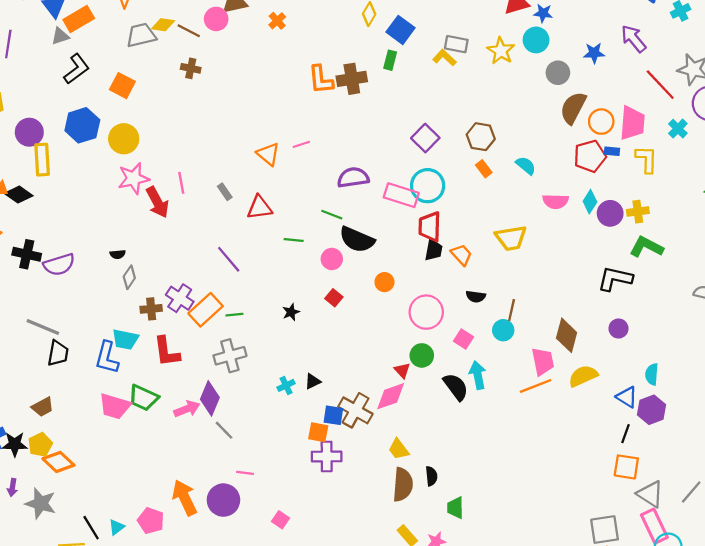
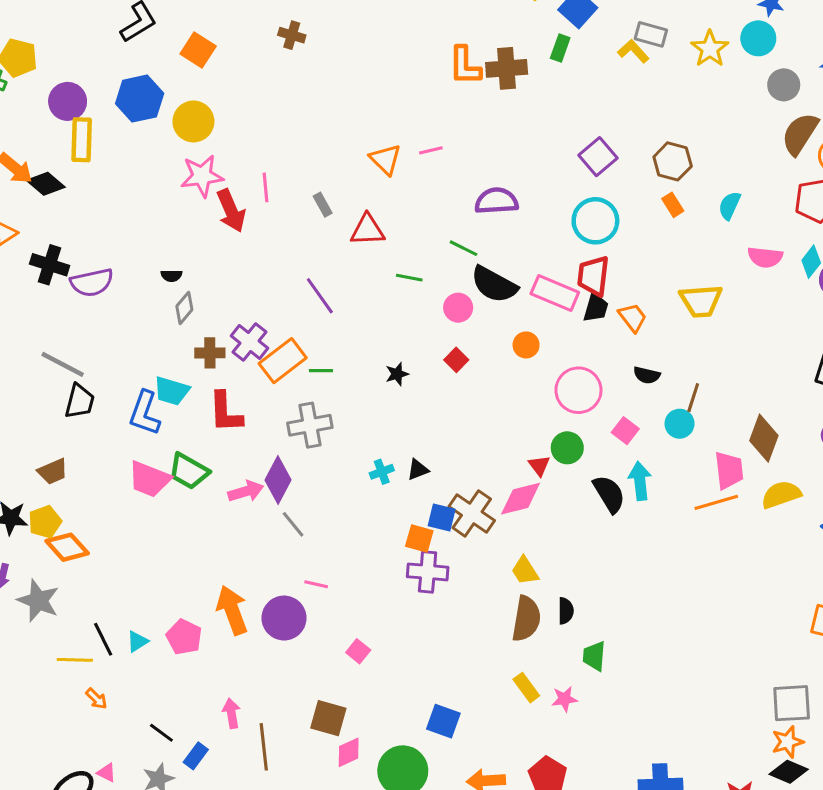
cyan semicircle: (526, 166) -> (730, 206), turned -110
pink rectangle: (401, 195) -> (555, 293), moved

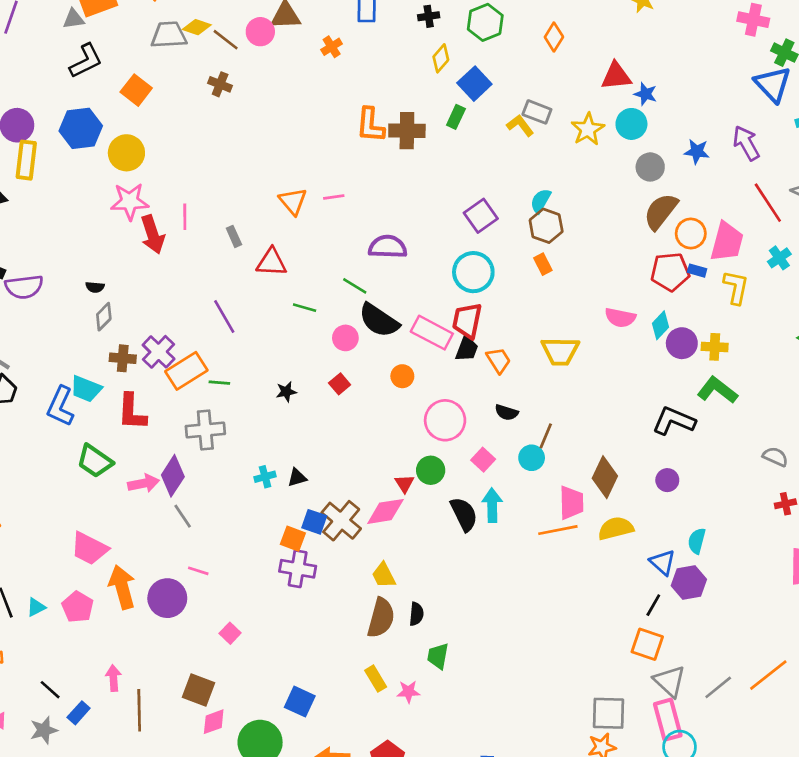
cyan semicircle: (730, 206) -> (541, 201), moved
pink trapezoid: (149, 479) -> (89, 549), moved

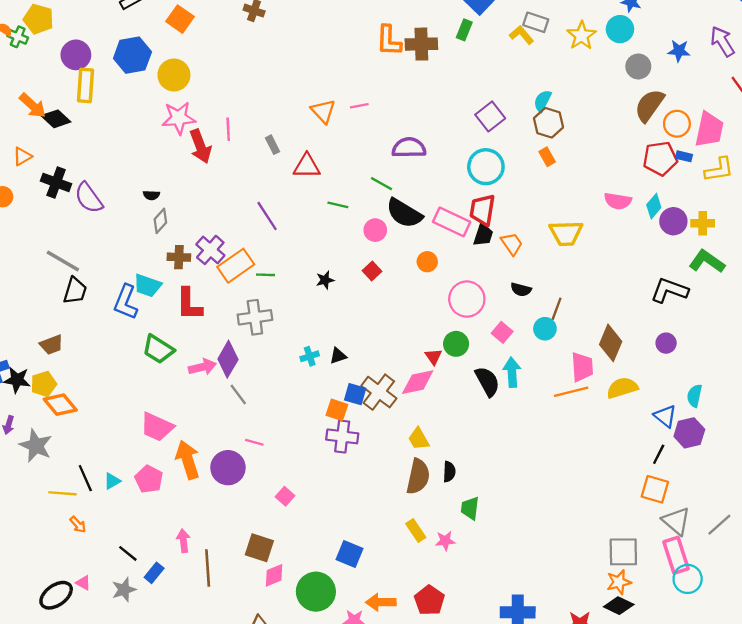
purple semicircle: (24, 287) -> (89, 198), turned 64
yellow L-shape: (736, 287) -> (719, 170), turned 72

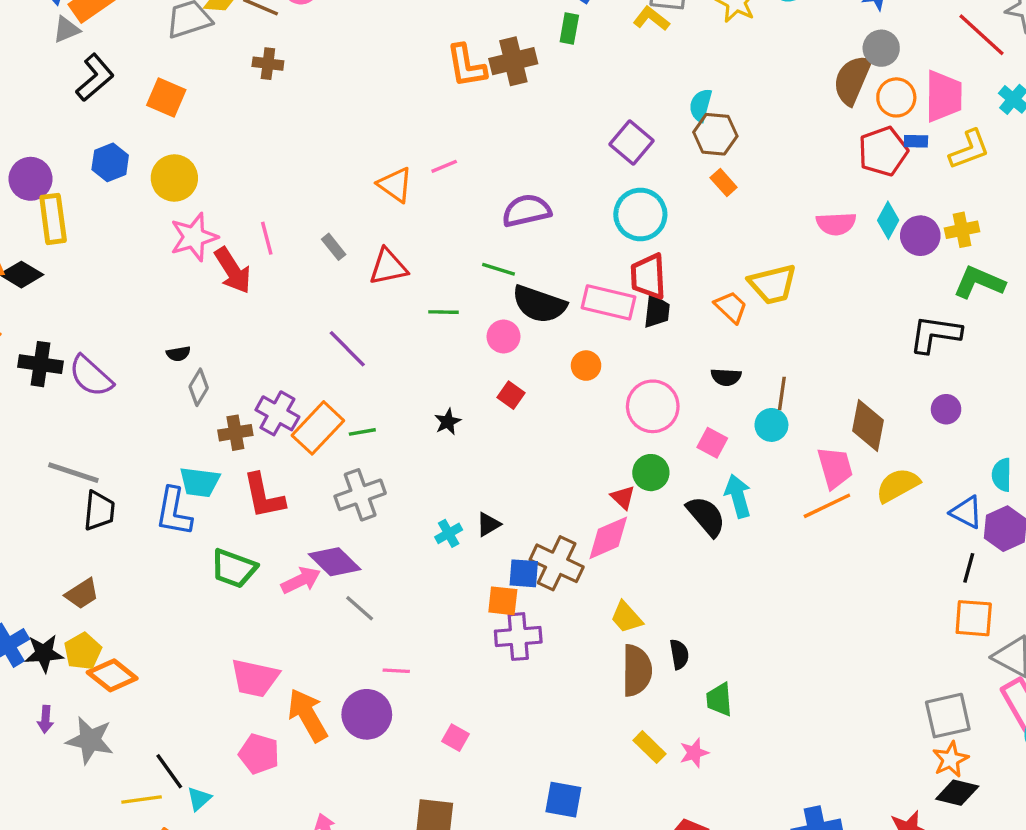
blue hexagon: (132, 55) -> (110, 162), size x0.7
gray circle: (638, 66) -> (881, 48), moved
orange trapezoid: (512, 244) -> (731, 307), moved
purple diamond: (228, 359) -> (335, 562), turned -64
cyan triangle: (112, 481) -> (199, 799), moved

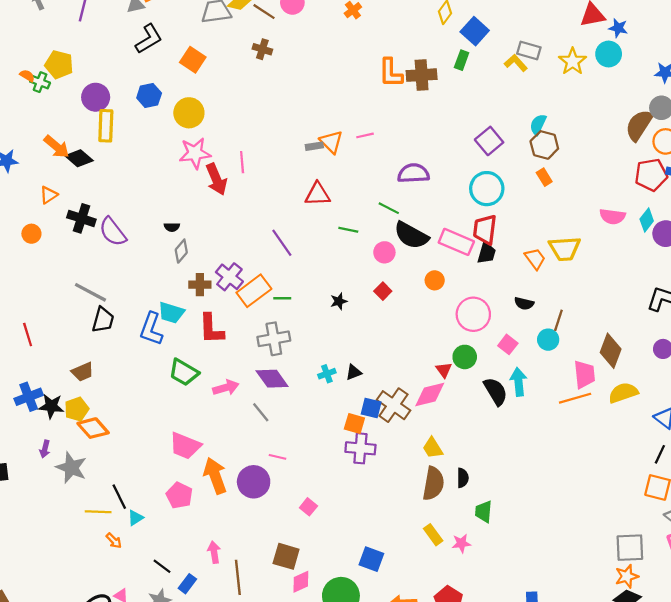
gray rectangle: (334, 247) -> (314, 146), moved, turned -70
purple diamond: (335, 562) -> (272, 379), moved

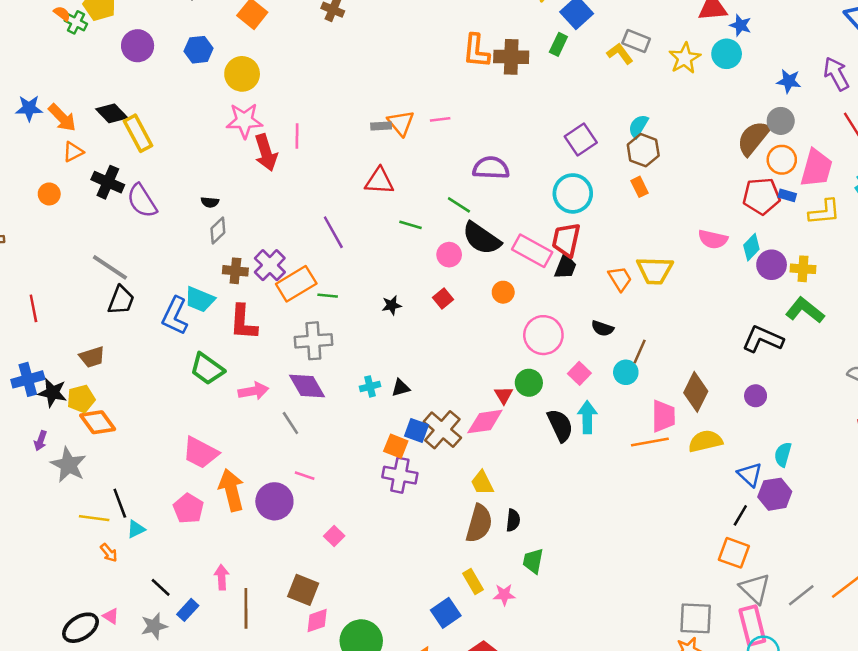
yellow rectangle: (106, 126) -> (138, 133), moved, turned -36
orange arrow: (57, 147) -> (62, 118), moved
blue square: (371, 559) -> (446, 613), moved, turned 30

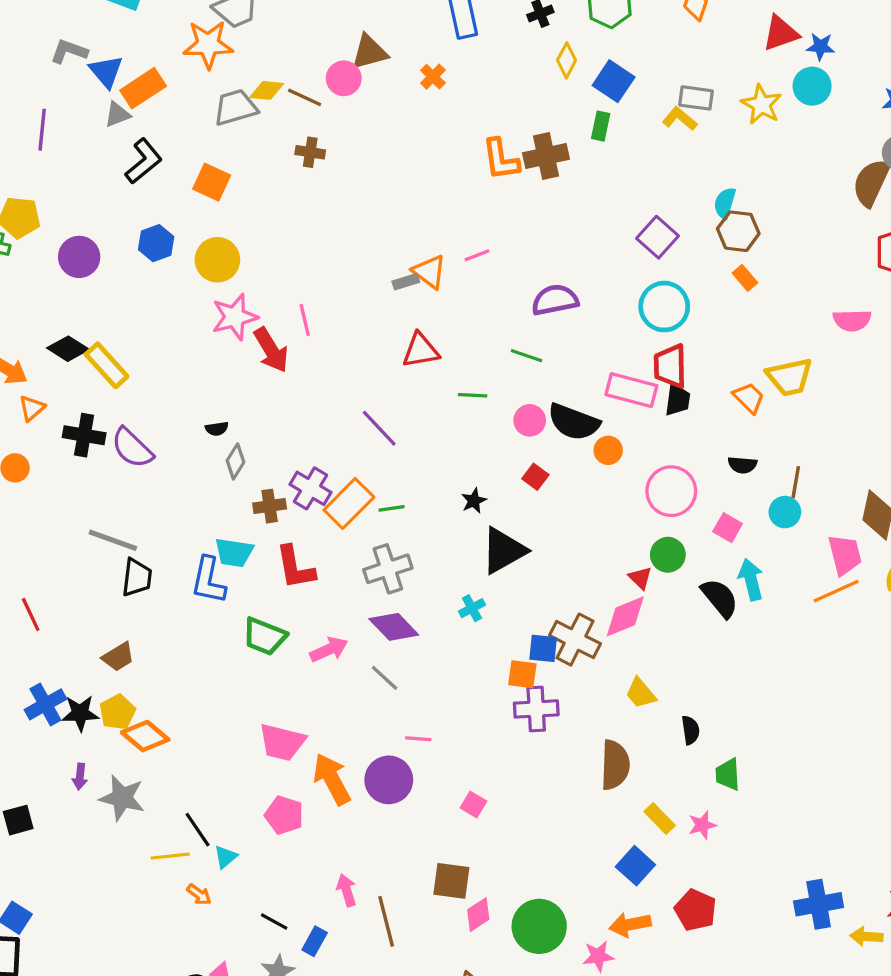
black semicircle: (482, 238) -> (574, 422), moved
black triangle: (401, 388) -> (503, 551), moved, size x2.0
brown semicircle: (479, 523) -> (615, 765), moved

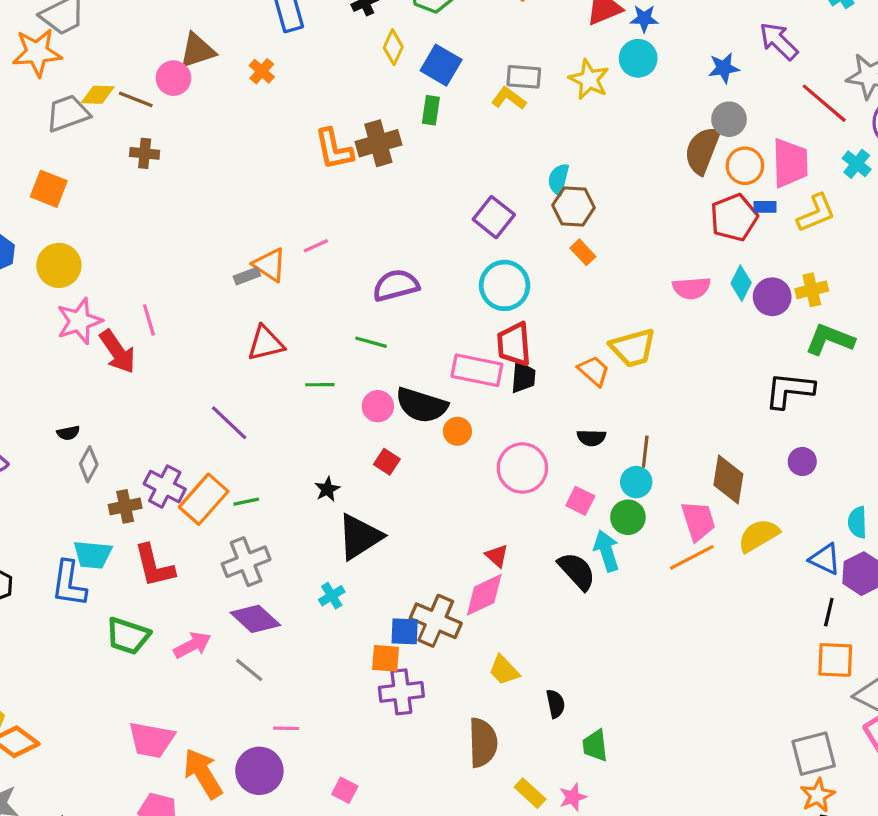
green circle: (668, 555) -> (628, 517), moved

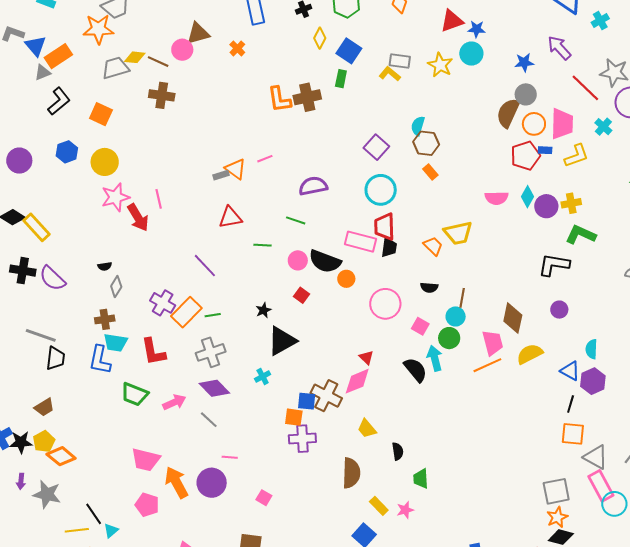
brown cross: (145, 153) -> (162, 95), size x1.4
brown cross: (125, 506) -> (105, 319), moved

